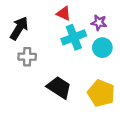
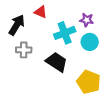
red triangle: (64, 13) -> (41, 12), moved
black trapezoid: (59, 87) -> (57, 62), moved

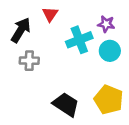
red triangle: (41, 12) -> (50, 14), turned 40
black trapezoid: (57, 62) -> (66, 105), moved

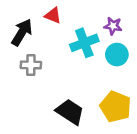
red triangle: (50, 14) -> (53, 15), turned -42

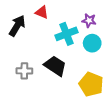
gray cross: (31, 65) -> (24, 71), moved
black trapezoid: (70, 112) -> (55, 66), moved

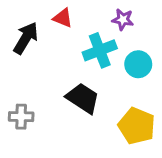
purple star: (89, 21) -> (123, 20), moved
gray cross: (24, 71) -> (21, 117), moved

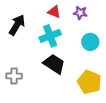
red triangle: (63, 18) -> (54, 12), moved
cyan cross: (100, 50) -> (50, 36), moved

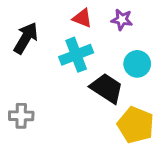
black trapezoid: (54, 64) -> (107, 88), moved

